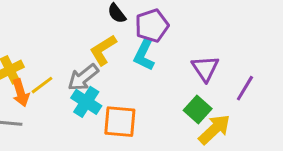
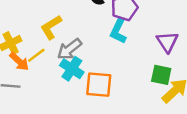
yellow L-shape: (103, 50) -> (51, 27), moved
orange arrow: (21, 93) -> (19, 61), turned -30
green square: (198, 110) -> (161, 75), turned -30

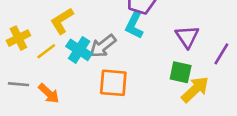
gray arrow: (69, 49) -> (103, 46), moved
orange arrow: (19, 61) -> (49, 93), moved
cyan cross: (72, 69) -> (79, 50), moved

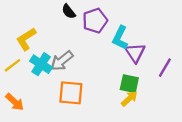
cyan L-shape: (134, 25) -> (120, 38), moved
yellow arrow: (195, 89) -> (129, 99), moved, size x0.7

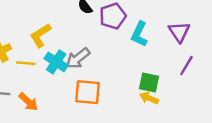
purple triangle: (135, 53) -> (179, 32), moved
yellow line: (12, 65) -> (26, 63), turned 42
yellow arrow: (129, 99) -> (149, 98), turned -114

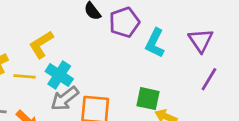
gray arrow: (78, 58) -> (65, 99), moved
green square: (149, 82) -> (148, 99), moved

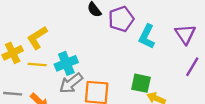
yellow L-shape: (41, 44) -> (37, 38), moved
cyan cross: (59, 75) -> (66, 63), turned 35

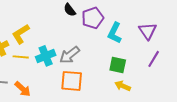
gray arrow: (71, 83) -> (70, 55), moved
green square: (141, 83) -> (118, 65), moved

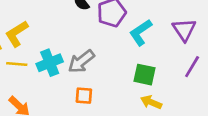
cyan L-shape: (115, 33) -> (141, 32), turned 30
orange square: (72, 81) -> (84, 96), size x0.6

